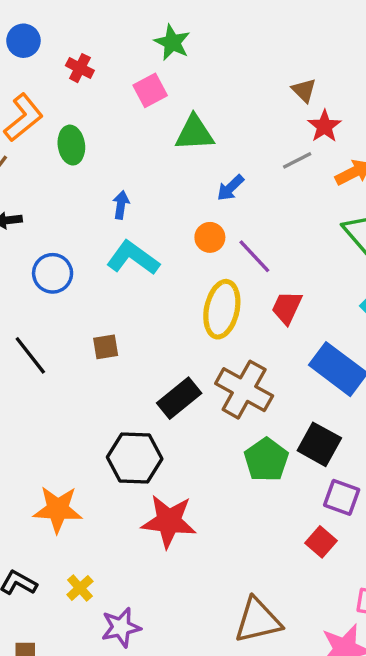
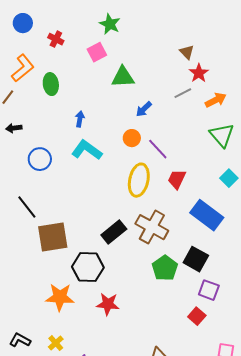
brown square: (106, 347) -> (53, 237), moved, size x2.0
orange star: (58, 509) -> (60, 297), moved
red star: (169, 521) -> (108, 304), size x0.7

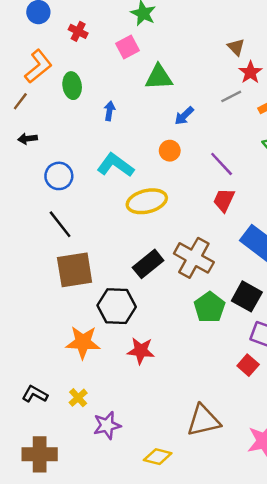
blue arrow: (80, 119) -> (109, 111), moved
purple line: (158, 149) -> (222, 164), moved
yellow ellipse: (139, 180) -> (147, 201), moved, turned 64
black line: (27, 207) -> (60, 224), moved

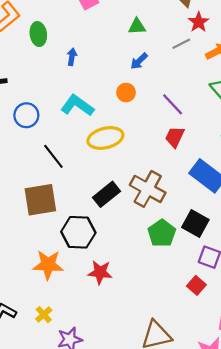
green triangle: (159, 77) -> (137, 26), moved, size x0.7
black line: (60, 224) -> (53, 156), moved

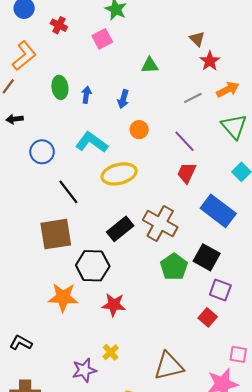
green ellipse: (38, 34) -> (60, 87), moved
gray line: (181, 44) -> (193, 98), moved
blue arrow: (139, 61) -> (123, 99), moved, turned -30
yellow cross: (44, 315) -> (111, 352), moved

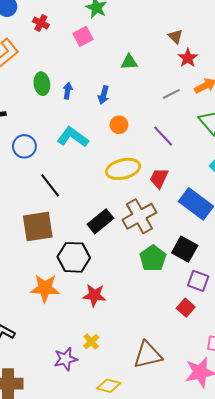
red trapezoid: (187, 173) -> (159, 178), moved
yellow ellipse: (119, 174) -> (123, 169), moved
brown cross: (160, 224) -> (139, 216), turned 32

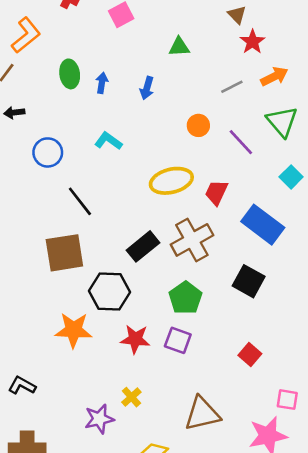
orange circle: (119, 125) -> (198, 125), moved
purple line: (163, 136) -> (241, 142), moved
cyan L-shape: (73, 137) -> (108, 141), size x0.7
green pentagon: (153, 258) -> (186, 298), moved
purple square: (198, 281) -> (178, 340), moved

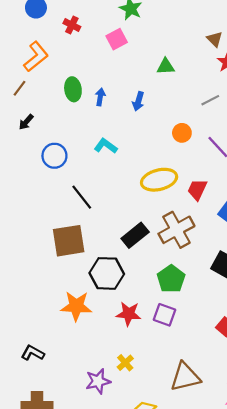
black arrow: (14, 113) -> (26, 122), turned -42

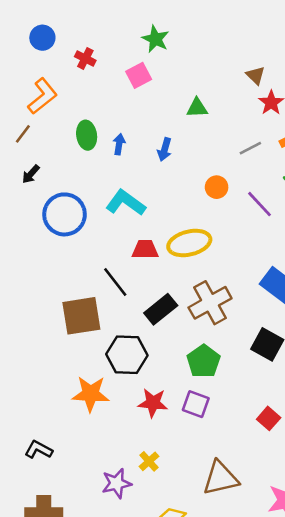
cyan L-shape: (106, 146) -> (126, 203), size x1.4
blue circle: (54, 156) -> (65, 214), size x1.4
red trapezoid: (197, 190) -> (145, 250), moved, turned 65
black line: (82, 197) -> (115, 282), moved

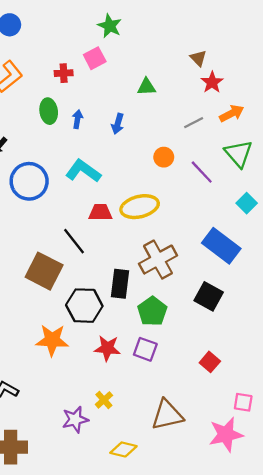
red cross: (85, 58) -> (64, 73), moved, turned -30
black rectangle: (161, 309) -> (120, 284), moved, turned -44
brown square: (81, 316) -> (44, 271), turned 36

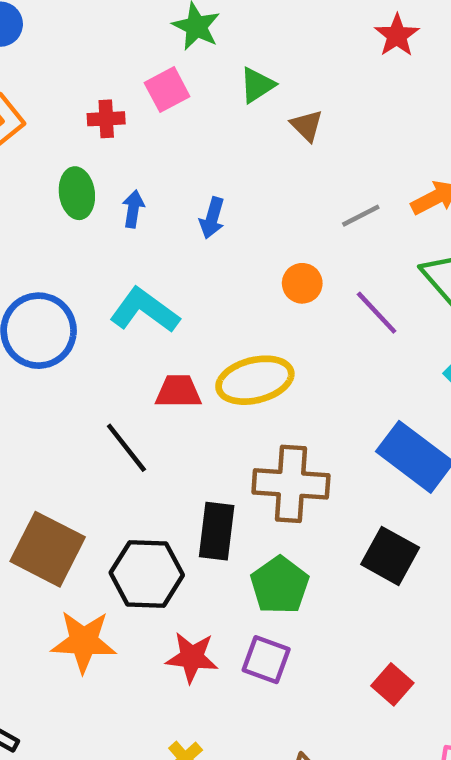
brown triangle: (198, 58) -> (307, 126), moved
red star: (212, 82) -> (397, 35), moved
green triangle: (146, 87) -> (257, 85), moved, turned -30
brown cross: (158, 260) -> (291, 484), turned 33
brown square: (44, 271) -> (48, 549), moved

